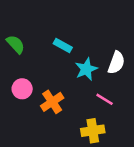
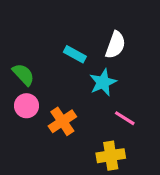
green semicircle: (16, 44) -> (23, 75), moved
white semicircle: (116, 63) -> (115, 45), moved

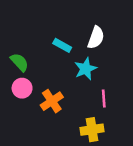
pink line: (125, 118) -> (104, 99), turned 54

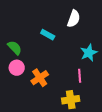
white semicircle: (96, 38) -> (74, 19), moved
cyan star: (86, 69) -> (89, 53), moved

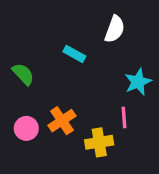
pink circle: (17, 68) -> (26, 128), moved
yellow cross: (71, 100) -> (99, 142), moved

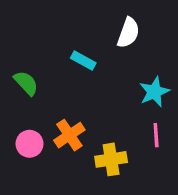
pink line: (124, 118) -> (156, 135), moved

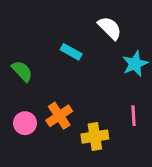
white semicircle: (128, 33) -> (110, 28), turned -65
cyan star: (154, 92) -> (135, 64), moved

